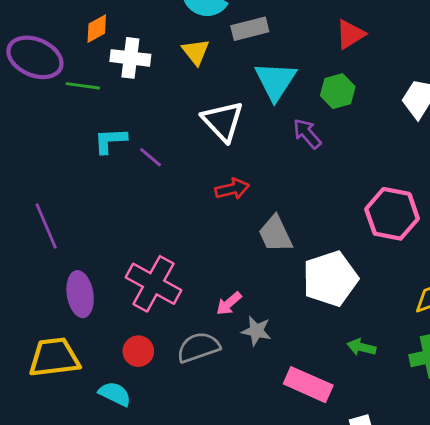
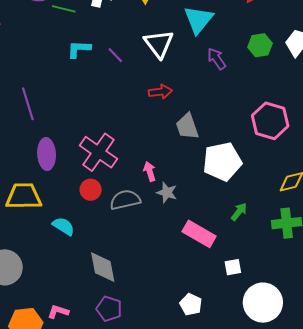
green hexagon: (338, 91) -> (260, 45), moved
purple line: (151, 157) -> (115, 55), moved
pink arrow: (229, 303) -> (150, 171), turned 108
green arrow: (361, 347) -> (239, 212), turned 108
red circle: (138, 351) -> (91, 190), moved

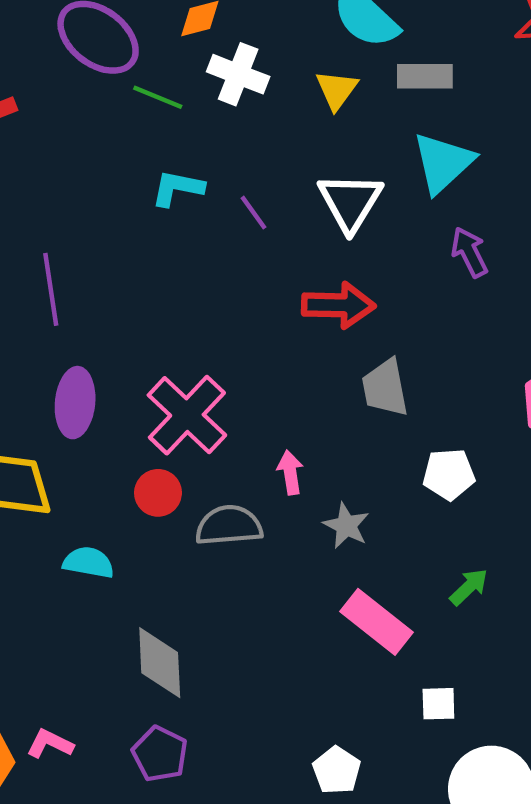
red arrow: (160, 92) -> (338, 305), size x1.4
white pentagon: (222, 162) -> (449, 474), size x0.6
gray star: (167, 193) -> (346, 526), moved
cyan semicircle: (63, 226) -> (88, 562), turned -30

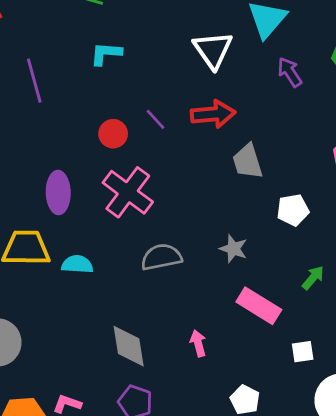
purple line: (254, 213) -> (156, 119), moved
purple line: (51, 289) -> (34, 81), moved
pink arrow: (290, 473) -> (198, 343), moved
red circle: (158, 493) -> (113, 134), moved
cyan semicircle: (88, 562) -> (77, 264), moved

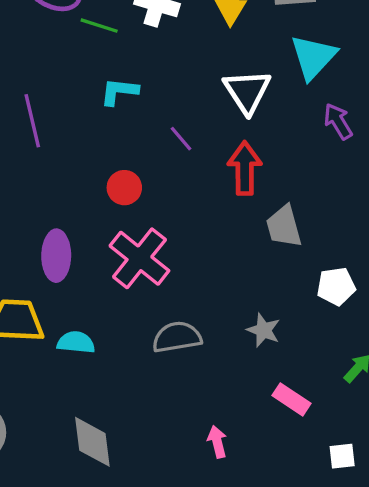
red arrow: (213, 114) -> (245, 168), turned -87
purple line: (156, 119) -> (181, 139), moved
pink rectangle: (259, 306) -> (291, 399), size x0.7
gray diamond: (129, 346) -> (92, 442), moved

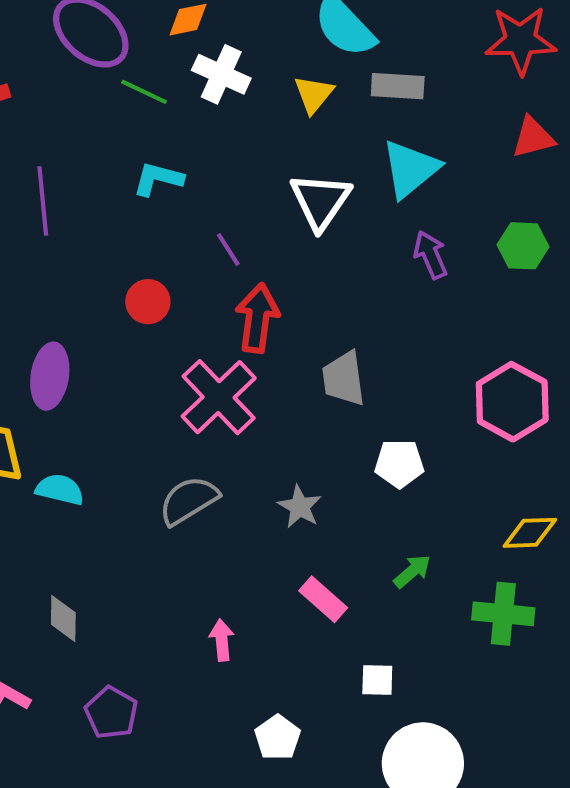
red arrow: (245, 168) -> (257, 318), moved
pink cross: (139, 258) -> (219, 397), moved
gray semicircle: (177, 337) -> (189, 500), turned -30
gray diamond: (92, 442) -> (63, 618), size x0.7

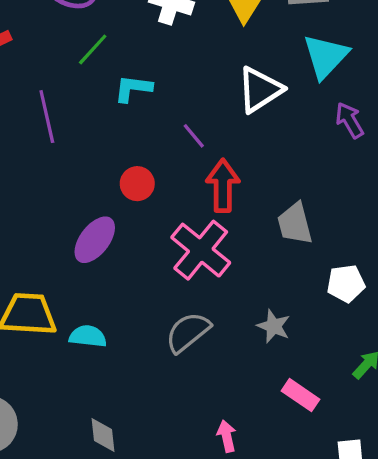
green line: (144, 92) -> (93, 49), moved, turned -66
white triangle: (320, 201) -> (260, 90), turned 30
purple ellipse: (50, 376) -> (95, 240), moved, turned 36

